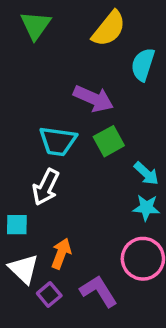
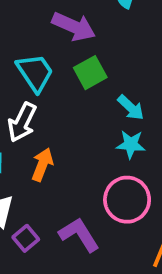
cyan trapezoid: (58, 141) -> (35, 73), turned -132
orange arrow: (61, 254) -> (42, 165), moved

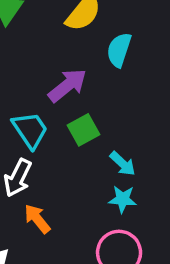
purple arrow: (74, 27) -> (67, 85), turned -63
orange arrow: (42, 165) -> (37, 219), turned -60

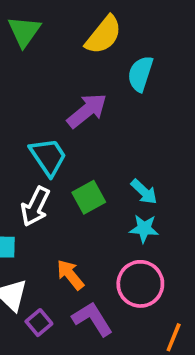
green square: (83, 130) -> (89, 197), moved
orange arrow: (37, 219) -> (70, 275), moved

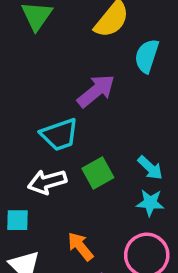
cyan trapezoid: (48, 157) -> (59, 135), turned 105
white arrow: (35, 206) -> (47, 182), turned 48

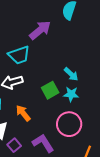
green square: (98, 173) -> (50, 90), moved
orange arrow: (80, 246) -> (23, 113), moved

